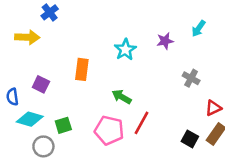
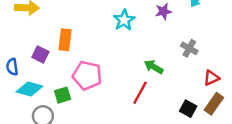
orange rectangle: (82, 69) -> (65, 40), moved
green arrow: (122, 97) -> (154, 67), moved
pink pentagon: (109, 130) -> (87, 75), moved

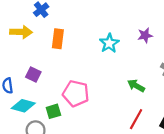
orange rectangle: (65, 40) -> (58, 39), moved
red line: (140, 93) -> (136, 119), moved

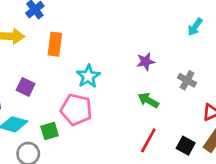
purple star: (145, 35) -> (146, 62), moved
cyan star: (109, 43) -> (88, 76), moved

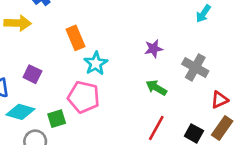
orange rectangle: (55, 44) -> (76, 38), moved, turned -30
gray cross: (187, 80) -> (195, 67), size x1.4

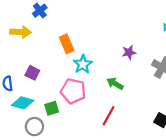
green arrow: (156, 88) -> (115, 84), moved
red line: (156, 128) -> (109, 116), moved

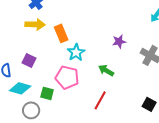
yellow arrow: (20, 32) -> (35, 24), moved
green square: (52, 108) -> (47, 93), turned 32

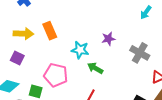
yellow arrow: (35, 24) -> (23, 34), moved
cyan star: (76, 52) -> (80, 50), moved, turned -30

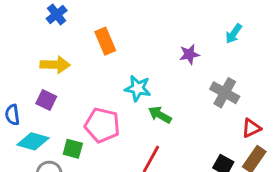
orange rectangle: (50, 31) -> (105, 41), moved
purple star: (108, 39) -> (189, 54), moved

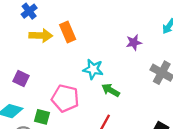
yellow arrow: (55, 65) -> (41, 35), moved

